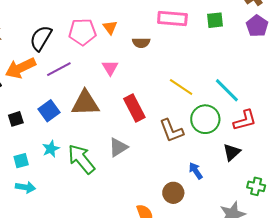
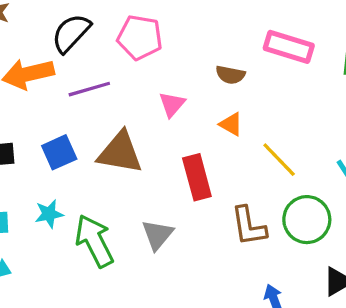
orange triangle: (110, 27) -> (231, 124), moved, turned -35
gray triangle: (118, 147) -> (157, 235), turned -30

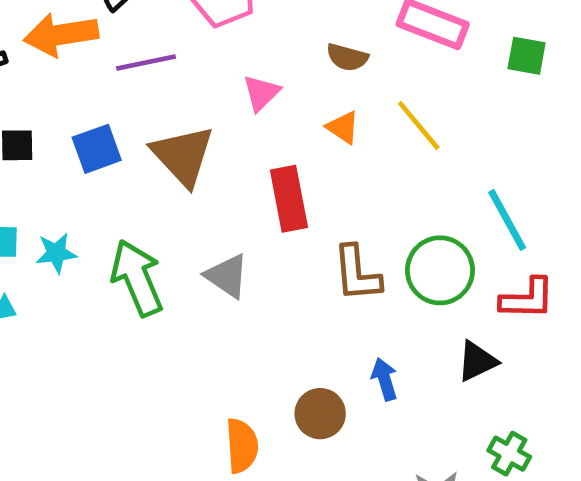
brown triangle: (120, 153) -> (183, 156), turned 33
yellow line: (279, 160) -> (419, 125), moved
cyan star: (49, 214) -> (56, 253), moved
gray triangle: (157, 235) -> (227, 276), turned -40

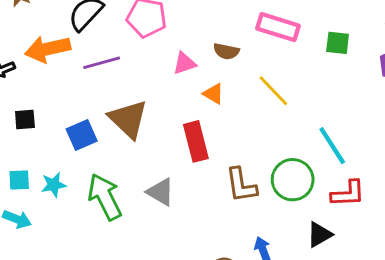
pink triangle: (261, 93) -> (184, 63), moved, turned 30
orange triangle: (343, 127) -> (213, 94), moved
blue square: (97, 149) -> (82, 135), moved

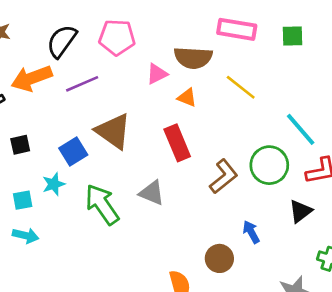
brown semicircle: (226, 51) -> (193, 58), size x1.6
cyan star: (54, 185) -> (54, 184), moved
brown L-shape: (241, 185) -> (224, 176), turned -112

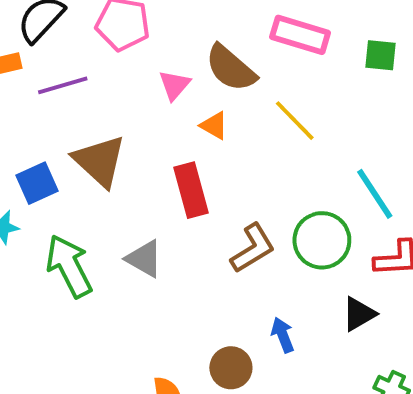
brown semicircle: (193, 58) -> (231, 68), turned 30
pink triangle: (157, 74) -> (174, 85), turned -30

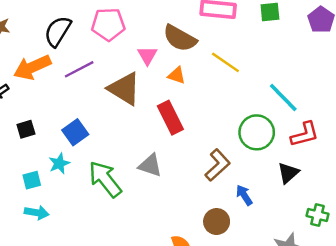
brown triangle: (100, 161) -> (124, 89), moved
brown L-shape: (253, 248) -> (217, 165), moved

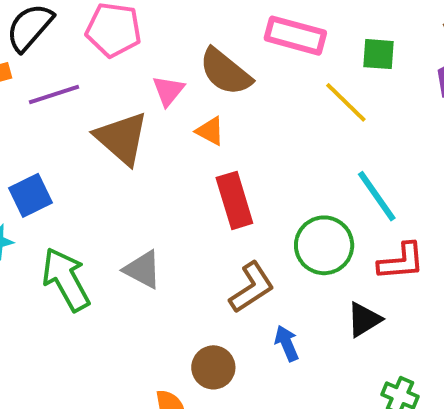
yellow line: (225, 62) -> (346, 102), moved
red rectangle: (170, 118) -> (234, 200), moved
brown circle: (217, 222) -> (213, 367), moved

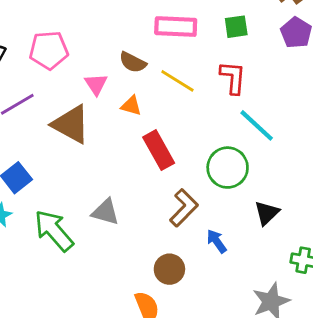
brown semicircle: (225, 72) -> (133, 62), size x0.7
yellow line: (346, 102) -> (177, 81), moved
red L-shape: (401, 262) -> (233, 78), moved, turned -68

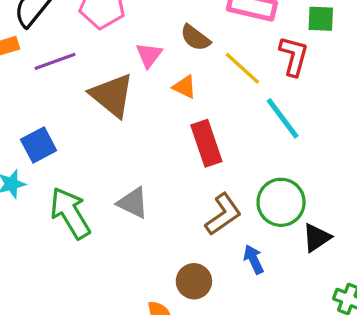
red L-shape: (233, 78) -> (294, 56), moved
cyan line: (257, 125) -> (283, 118), moved
green circle: (228, 168) -> (281, 202), moved

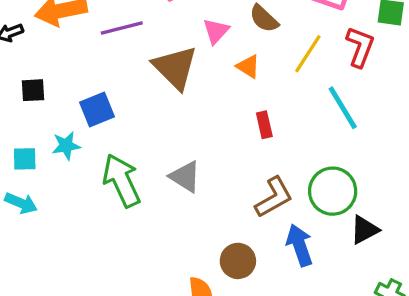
yellow line: (242, 68) -> (308, 54), turned 75
red rectangle: (206, 143) -> (264, 125), size x0.6
blue arrow: (254, 259) -> (300, 245), size x1.4

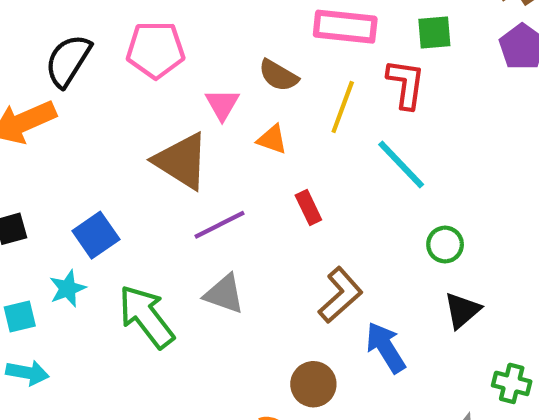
purple line: (122, 28) -> (219, 225), moved
green circle: (333, 191) -> (445, 245), moved, size x0.6

